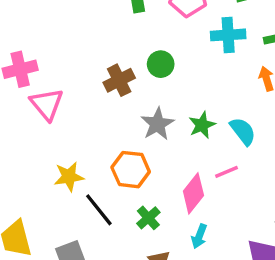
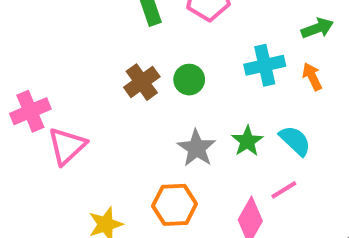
cyan cross: (228, 35) -> (265, 65), moved
brown cross: (119, 80) -> (142, 82), moved
pink triangle: (47, 104) -> (67, 146), turned 36

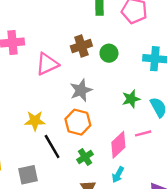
pink triangle: (67, 146) -> (47, 64), moved
gray star: (197, 148) -> (81, 90), moved

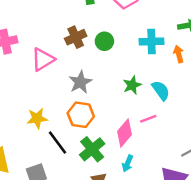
green cross: (85, 157) -> (92, 149), size x1.5

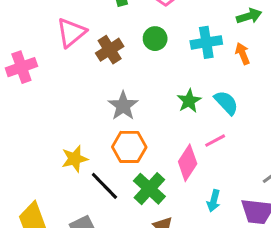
green circle: (104, 41) -> (155, 39), moved
pink triangle: (43, 59) -> (71, 33), moved
cyan arrow: (128, 163) -> (214, 201), moved

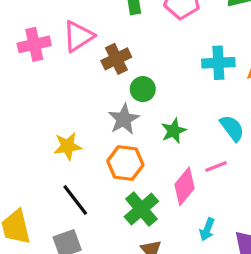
green circle: (155, 39) -> (143, 89), moved
pink cross: (21, 67) -> (34, 44), moved
green star: (189, 101) -> (174, 131), moved
yellow star: (75, 159) -> (68, 146), moved
black line: (104, 186) -> (75, 200), moved

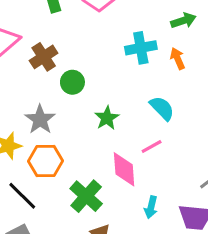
gray star: (124, 119) -> (40, 119), moved
orange hexagon: (125, 163) -> (45, 161), moved
pink diamond: (184, 186) -> (124, 169), turned -36

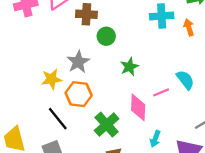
brown cross: (44, 57) -> (86, 14), turned 30
cyan semicircle: (162, 108) -> (185, 80), moved

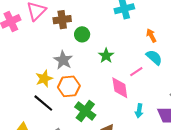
orange arrow: (189, 27) -> (151, 36), moved
black line: (58, 119) -> (43, 103), moved
green cross: (107, 125) -> (85, 111), moved

